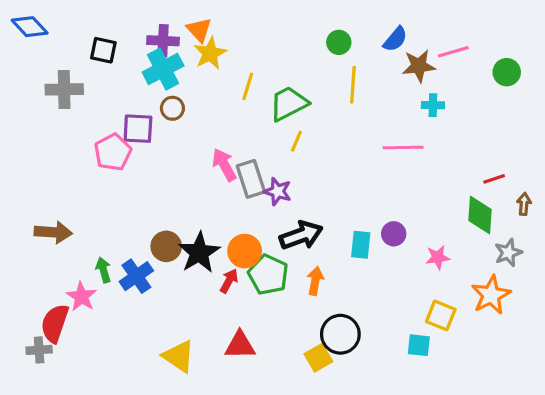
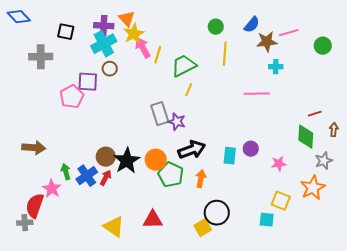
pink arrow: (224, 165) -> (143, 48), moved
red arrow: (229, 281) -> (106, 178), moved

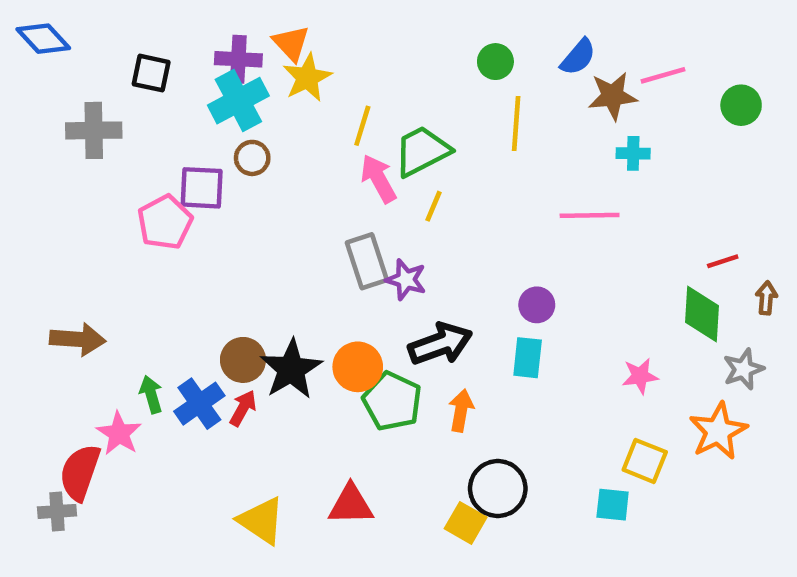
pink arrow: (143, 48) -> (378, 179), moved
purple circle: (251, 149) -> (537, 305), moved
yellow square: (203, 228) -> (466, 523), turned -30

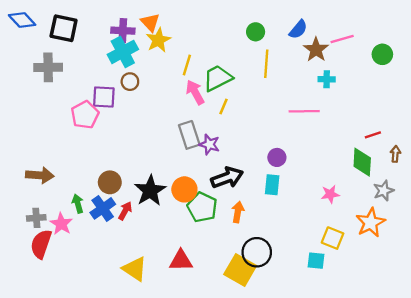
black square: (151, 73) -> (64, 28), moved, size x1.4
brown star: (613, 96) -> (316, 50), turned -30
brown circle: (243, 360) -> (110, 182), moved
gray cross: (57, 511) -> (36, 218), moved
yellow square: (466, 523) -> (240, 270), size x1.5

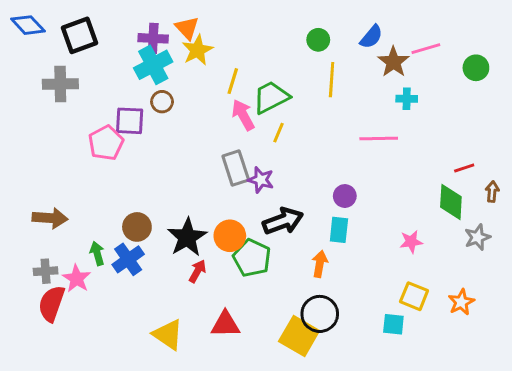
black square: (64, 28) -> (79, 35), turned -32
red arrow: (125, 211) -> (197, 271), moved
orange arrow: (238, 212) -> (320, 264), moved
orange star: (371, 223) -> (461, 302), moved, size x0.7

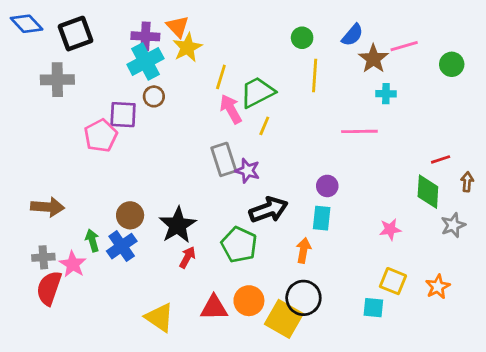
orange circle: (230, 236) -> (249, 301), moved

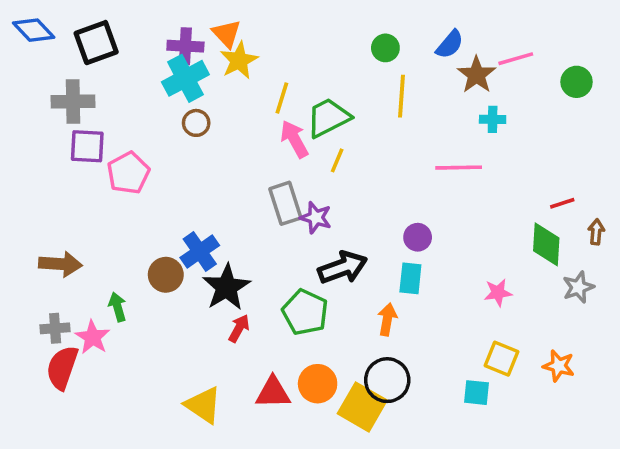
purple square: (123, 115) -> (87, 146), moved
blue cross: (122, 246) -> (200, 252), moved
orange star: (438, 287) -> (559, 366), turned -30

